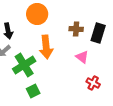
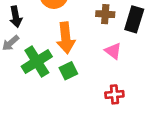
red cross: (93, 83) -> (114, 94), moved, turned -32
green square: (33, 91) -> (68, 71), moved

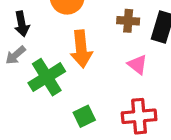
green square: (68, 71) -> (84, 116), moved
red cross: (114, 94) -> (139, 116), size x1.5

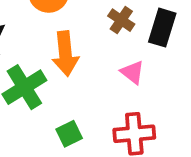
brown cross: (128, 21) -> (121, 20), turned 30

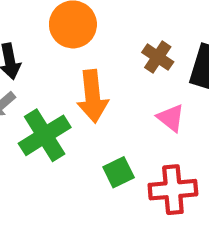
green square: (69, 134) -> (119, 172), moved

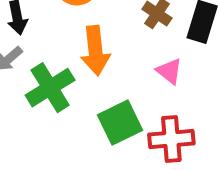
green square: (119, 172) -> (120, 123), size x1.5

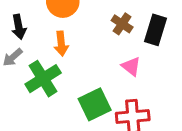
orange arrow: (95, 51) -> (61, 44), moved, size x0.7

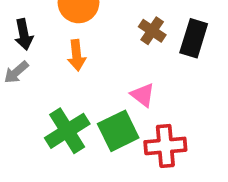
pink triangle: (131, 66) -> (143, 95), moved
green cross: (43, 79) -> (67, 131), moved

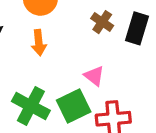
green cross: (67, 131) -> (31, 106), turned -30

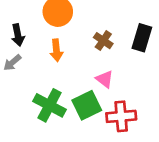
brown cross: (102, 22) -> (103, 41), moved

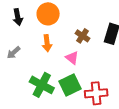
black arrow: (18, 35) -> (18, 17), moved
pink triangle: (105, 79) -> (72, 58), moved

